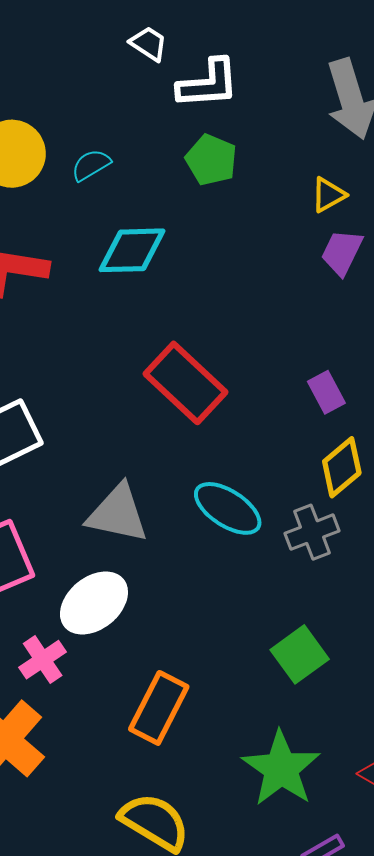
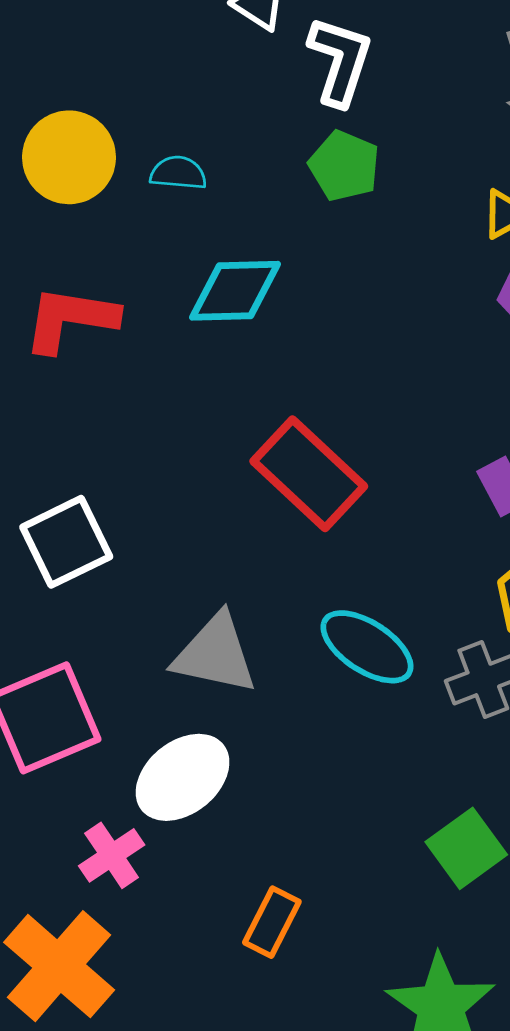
white L-shape: (208, 84) -> (340, 61), turned -68
cyan semicircle: (91, 165) -> (178, 173), turned 36
orange rectangle: (159, 708) -> (272, 922), size x0.7

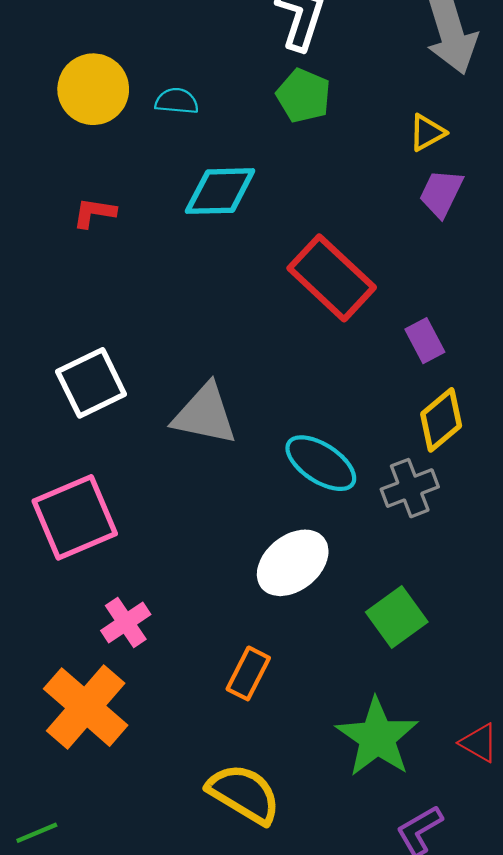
red L-shape: (70, 319) -> (94, 213), size x0.6
red rectangle: (309, 474) -> (332, 278), moved
gray triangle: (215, 654) -> (205, 414), moved
white ellipse: (183, 777) -> (293, 563), moved

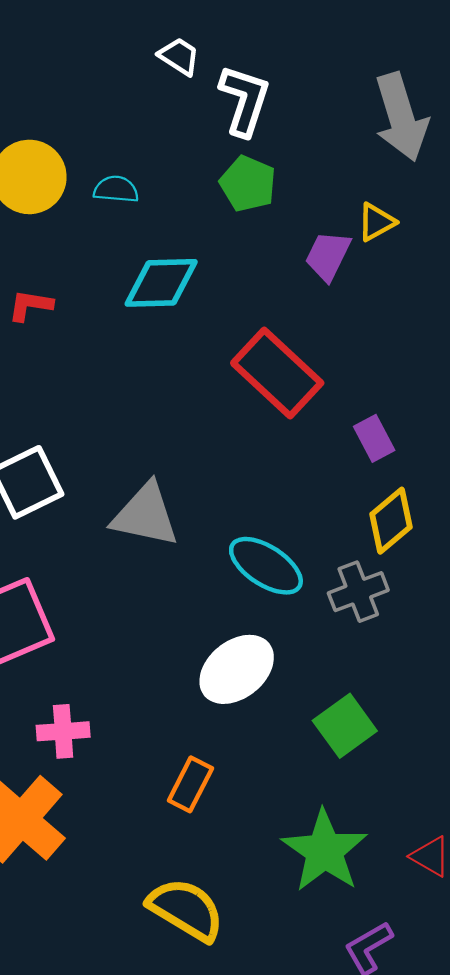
purple trapezoid: (441, 193) -> (328, 256), moved
pink cross: (126, 622) -> (63, 731), turned 30

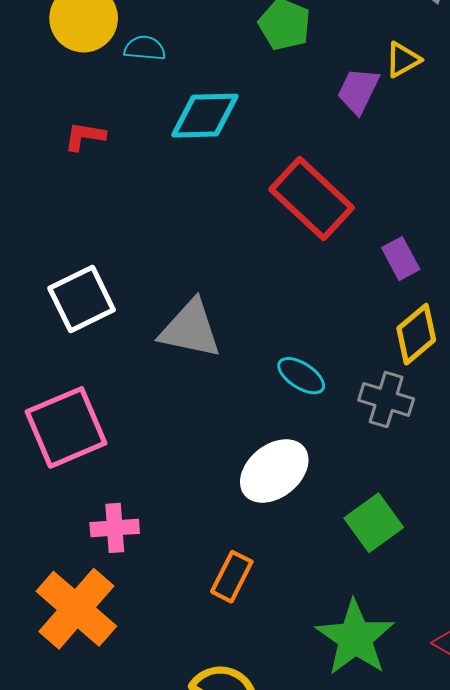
cyan semicircle: (116, 189) -> (145, 48), moved
cyan ellipse: (266, 566) -> (301, 376), size x0.7
gray cross: (358, 592) -> (386, 399), turned 38

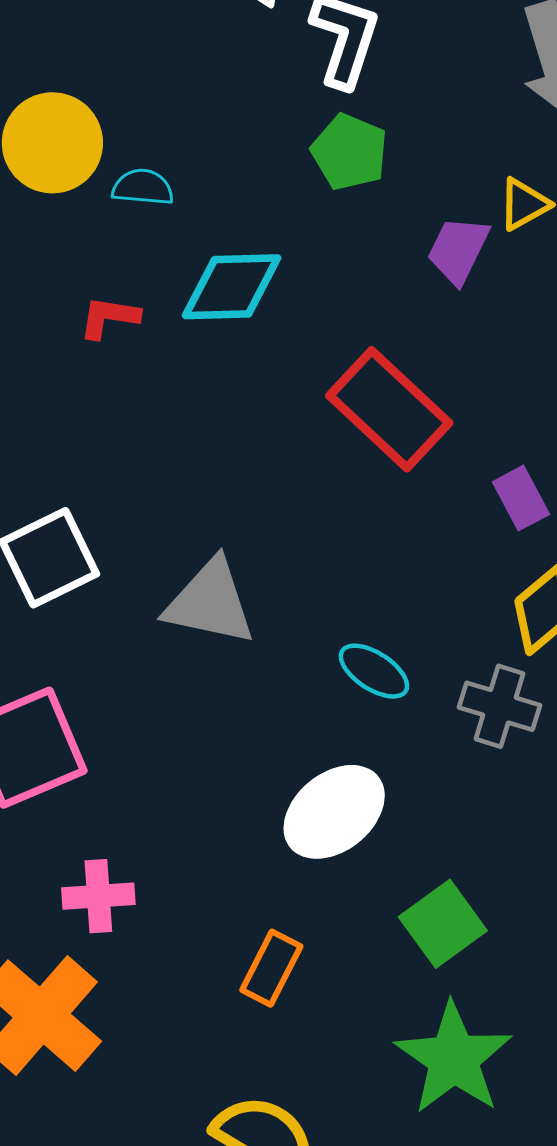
red L-shape: (85, 136) -> (109, 317), moved
green square: (374, 523) -> (443, 924), moved

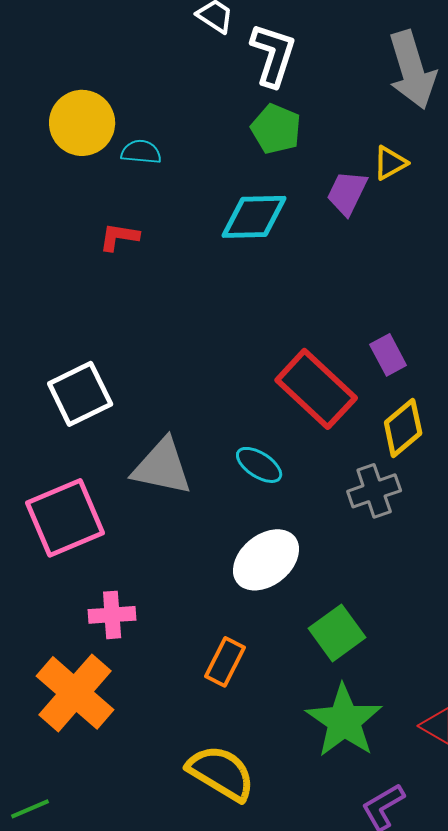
cyan diamond: (232, 287) -> (254, 217), moved
red rectangle: (389, 409) -> (316, 389), moved
gray triangle: (210, 602) -> (162, 467), moved
cyan ellipse: (374, 671) -> (259, 465), moved
gray cross: (499, 706) -> (374, 491), turned -36

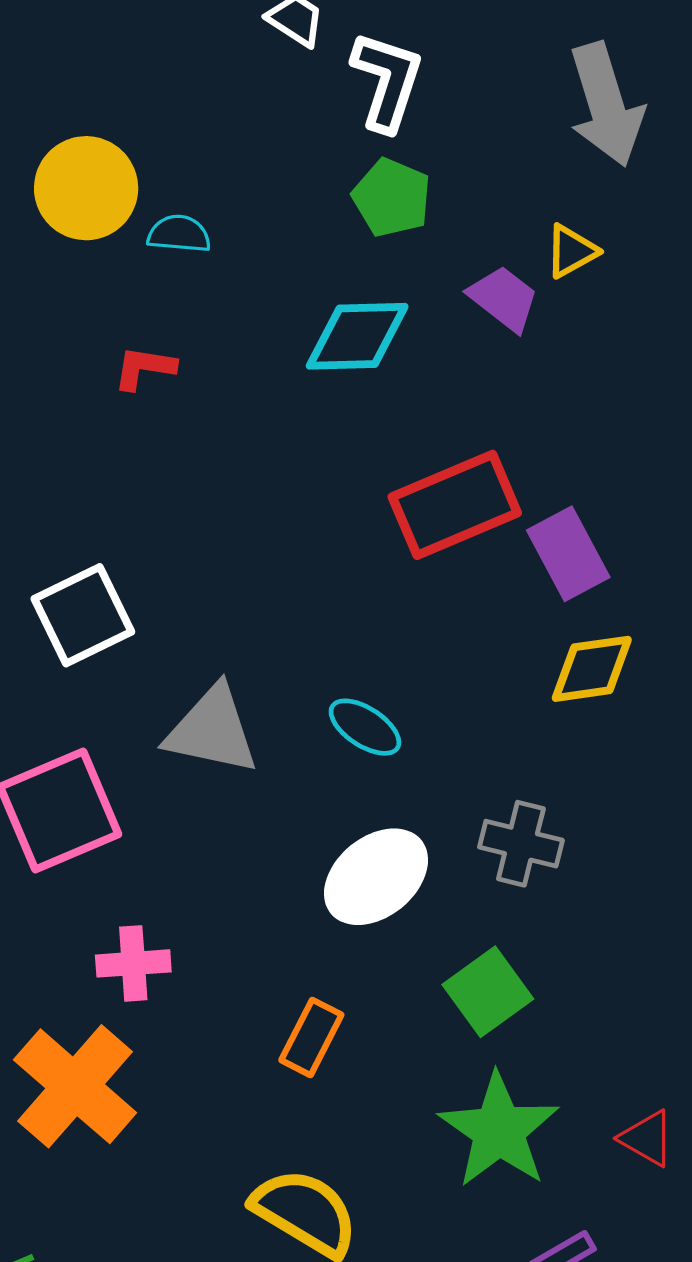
purple trapezoid: (347, 193) -> (504, 298), turned 102
purple rectangle: (388, 355) -> (568, 554), size x1.4
red rectangle: (316, 389) -> (455, 505), moved, turned -66
yellow diamond: (403, 428) -> (592, 669), turned 32
gray cross: (374, 491) -> (521, 844), moved, turned 33

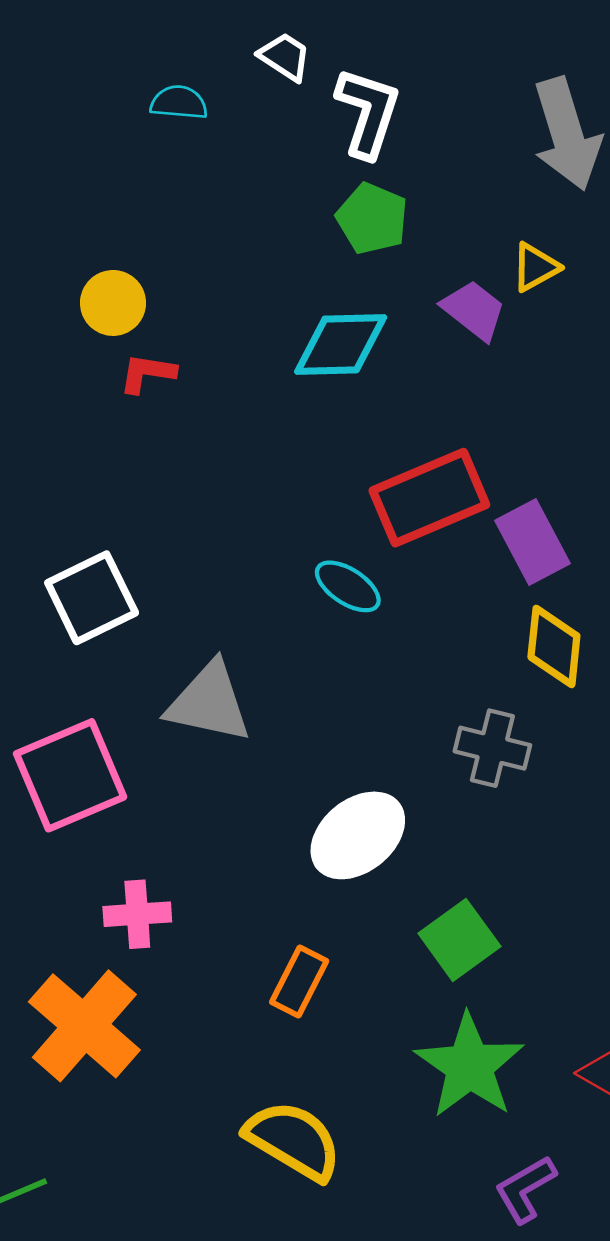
yellow circle: (86, 188) -> (113, 303), moved, size x0.7
cyan semicircle: (179, 234) -> (179, 103), moved
yellow diamond: (592, 669) -> (554, 647), turned -76
cyan ellipse: (365, 727) -> (348, 586), moved
gray cross: (521, 844) -> (492, 748), moved

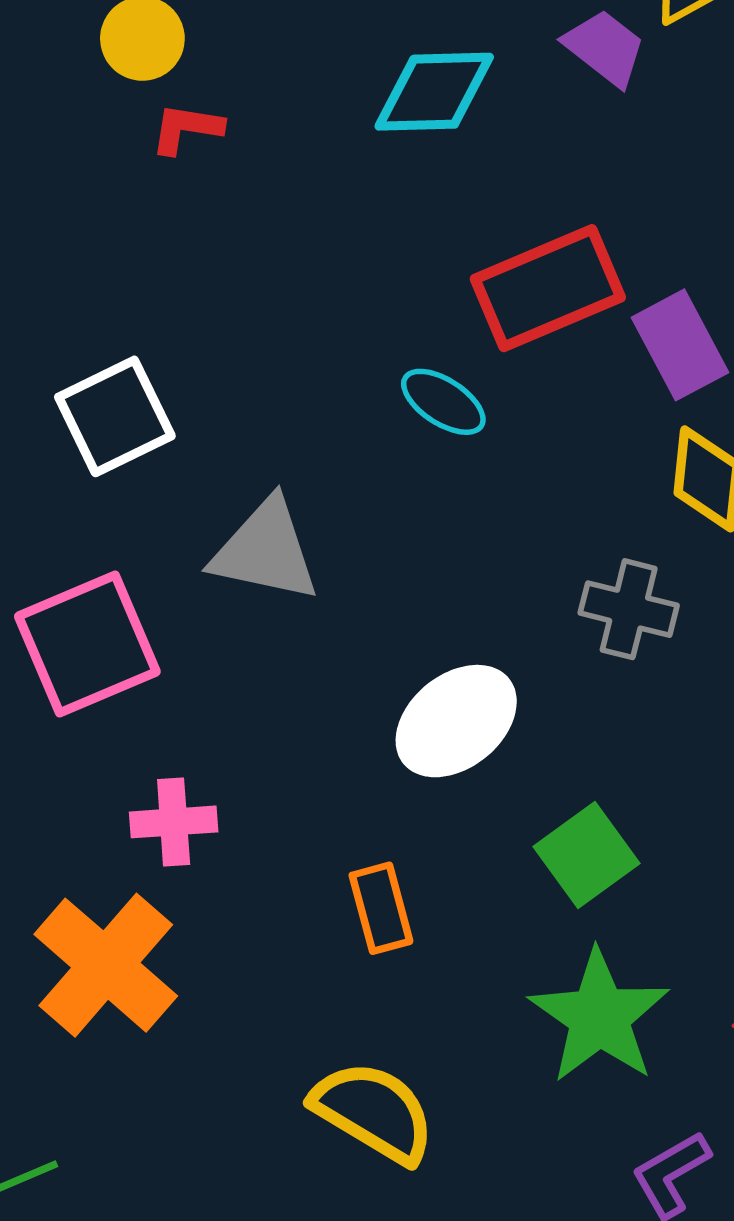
orange rectangle: (299, 981) -> (381, 908), turned -42

